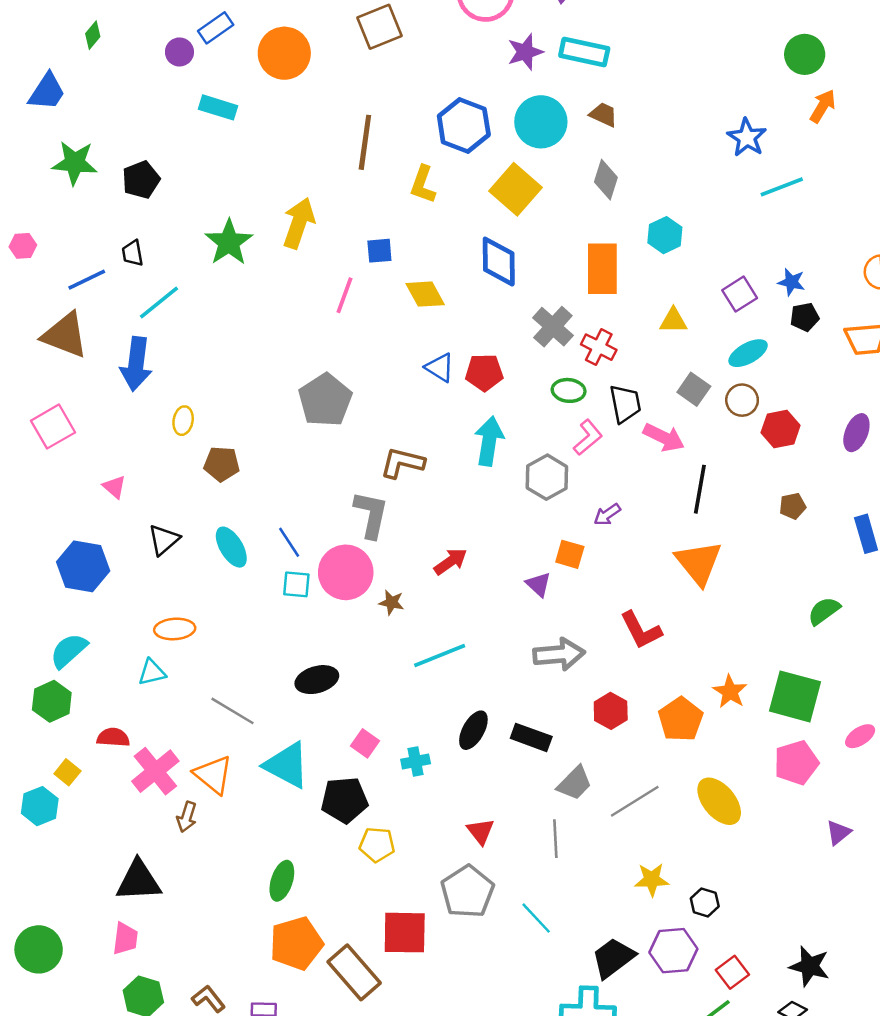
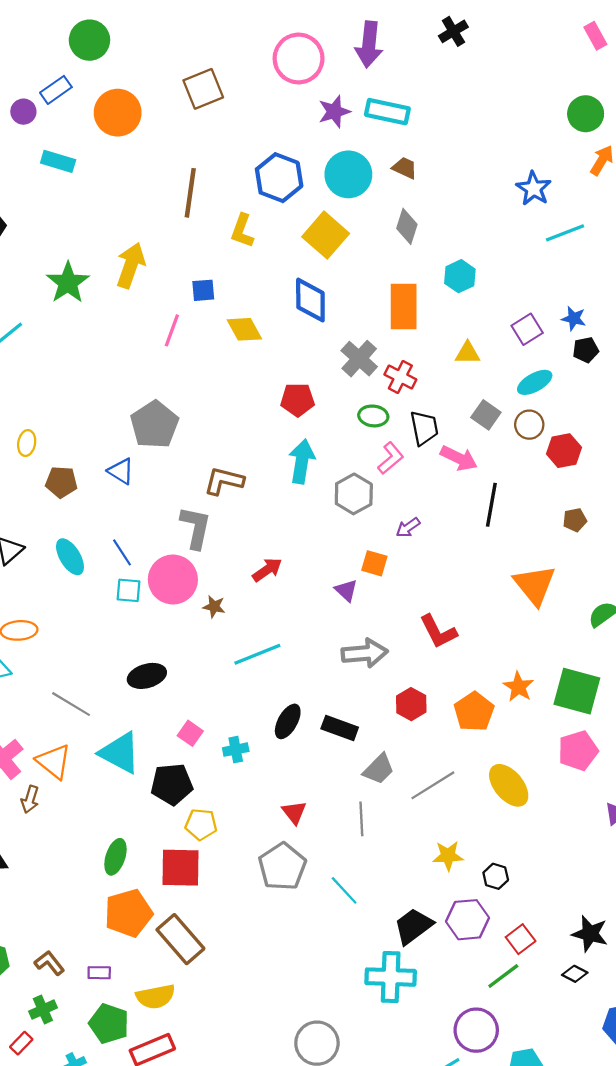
blue triangle: (440, 368) -> (121, 471), moved
orange triangle: (699, 563) -> (535, 585), moved
red square: (405, 933) -> (180, 868), moved

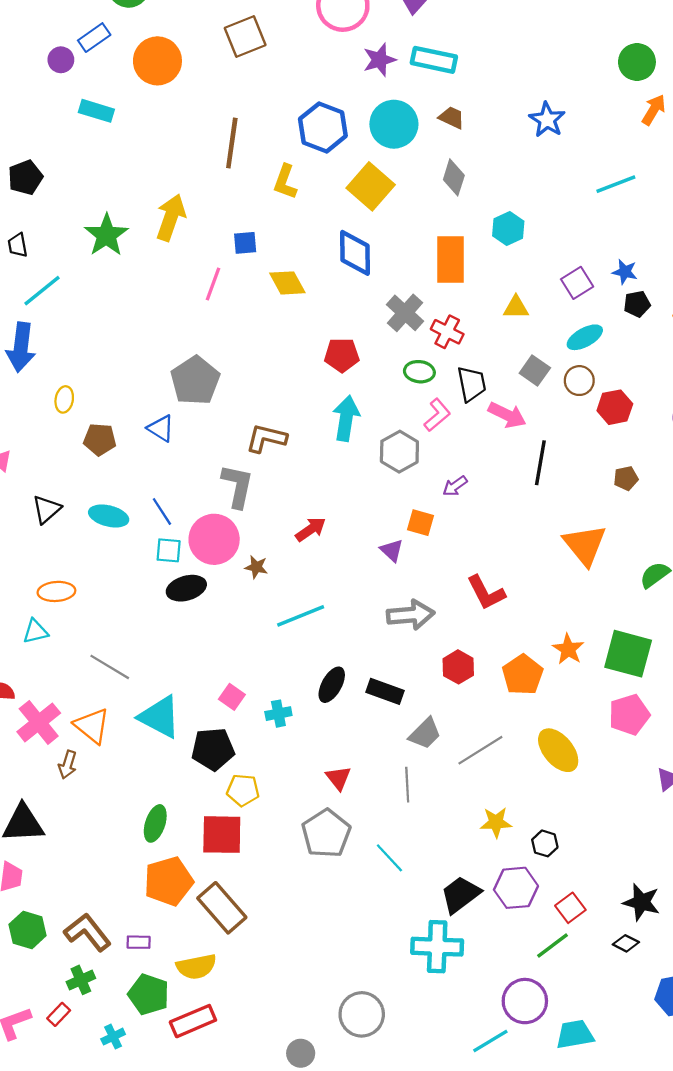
blue star: (534, 188) -> (547, 120), moved
cyan ellipse: (70, 557) -> (109, 516), turned -45
black ellipse: (147, 676) -> (186, 588), moved
brown L-shape: (49, 963) -> (88, 932), size x1.5

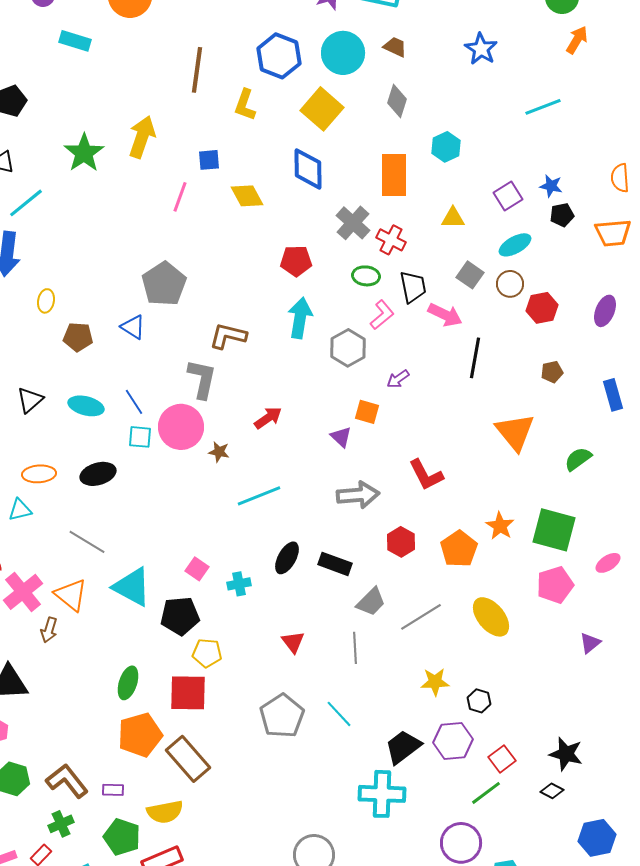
black ellipse: (186, 588) -> (98, 474), moved
gray pentagon: (326, 833) -> (282, 716), moved

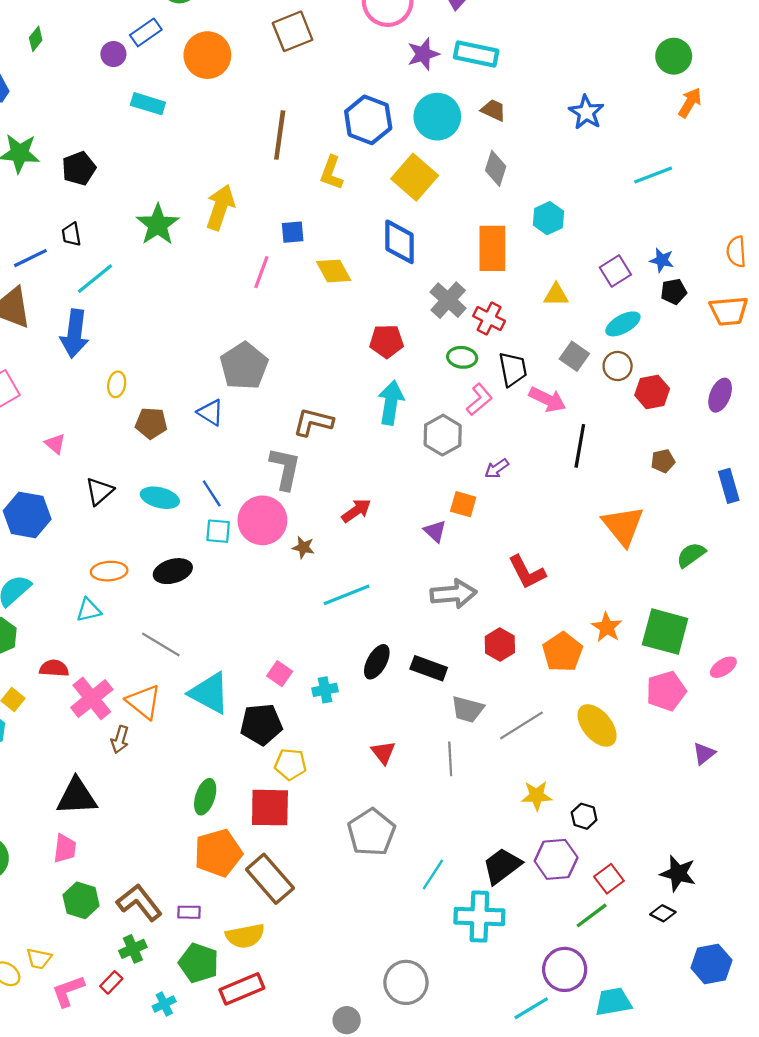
gray trapezoid: (371, 602) -> (468, 709), turned 60
cyan line: (339, 714) -> (433, 874), moved, turned 76

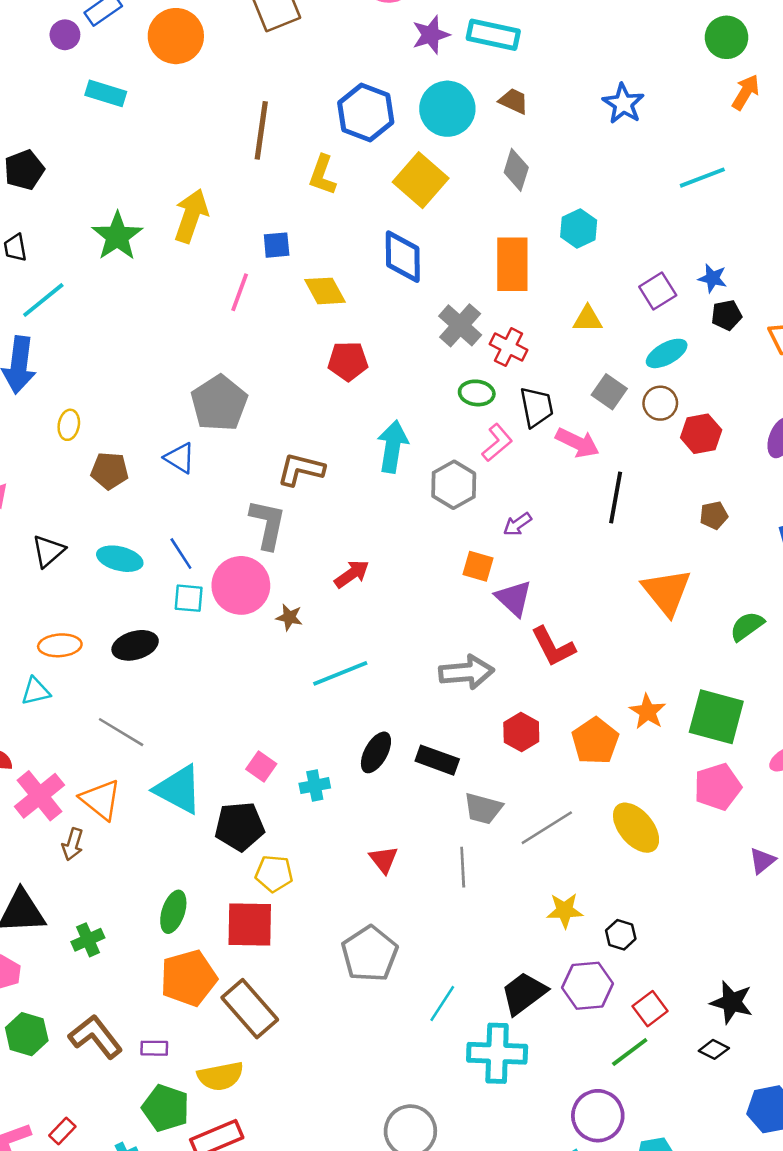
red pentagon: (387, 341) -> (348, 361), moved
purple triangle: (435, 531) -> (514, 598), moved, size x1.4
green cross: (133, 949) -> (88, 940), moved

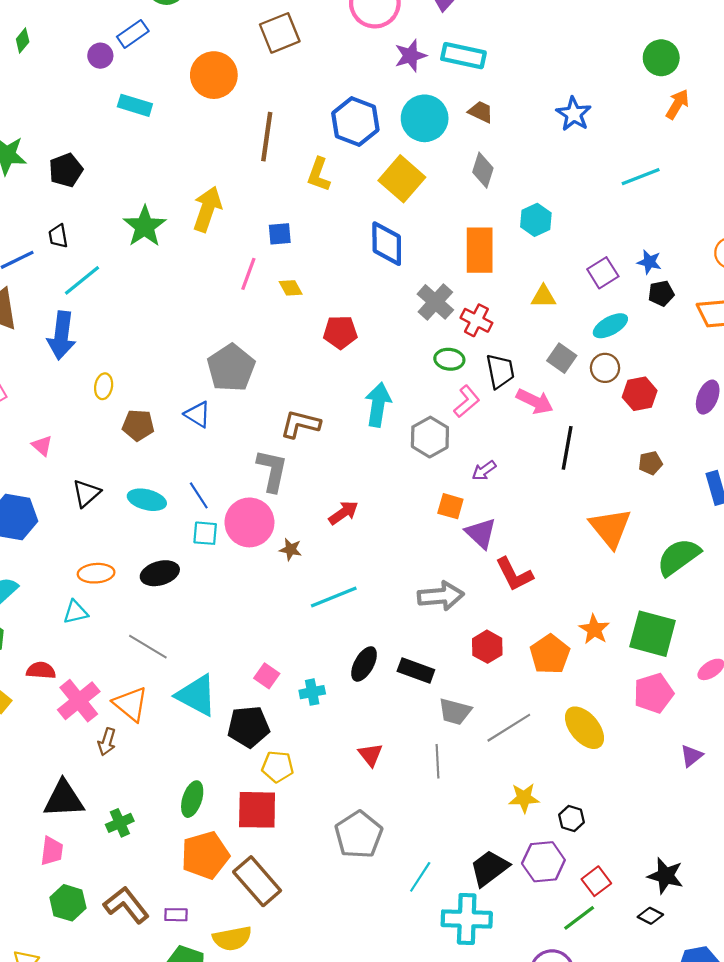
orange circle: (176, 36) -> (214, 75), moved
yellow diamond: (325, 291) -> (291, 288), moved, size x0.7
green semicircle: (747, 626) -> (678, 557), size x1.5

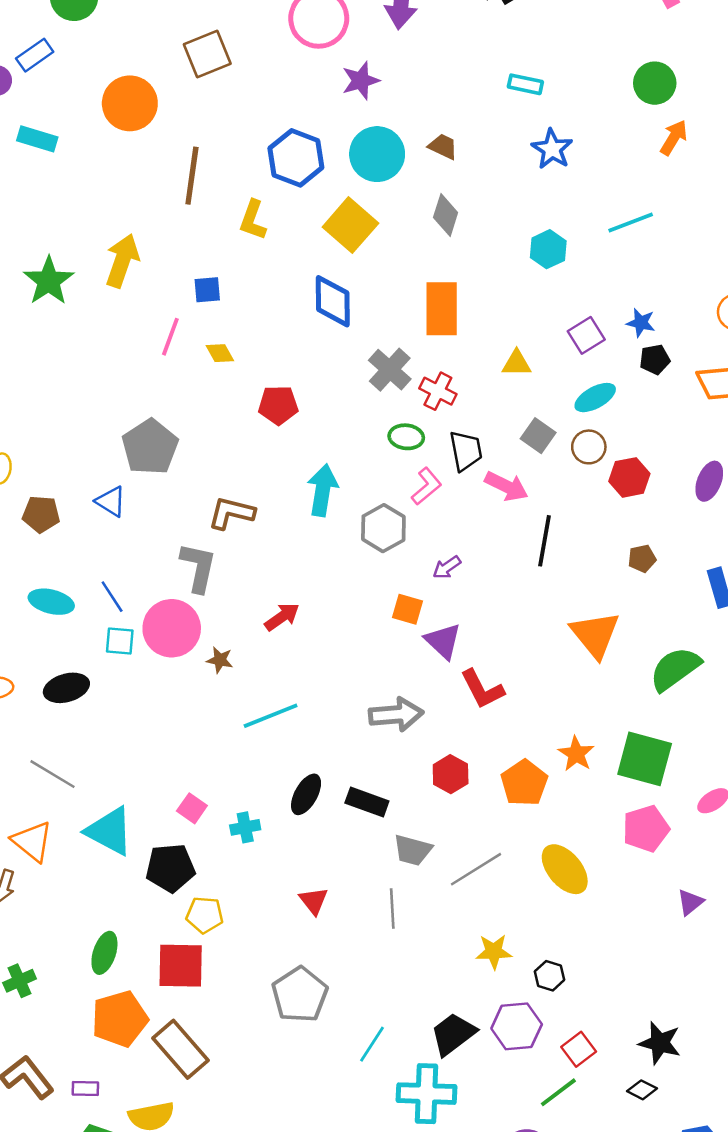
cyan rectangle: (463, 56) -> (525, 84), moved, size x0.7
cyan hexagon: (536, 220) -> (548, 249), moved

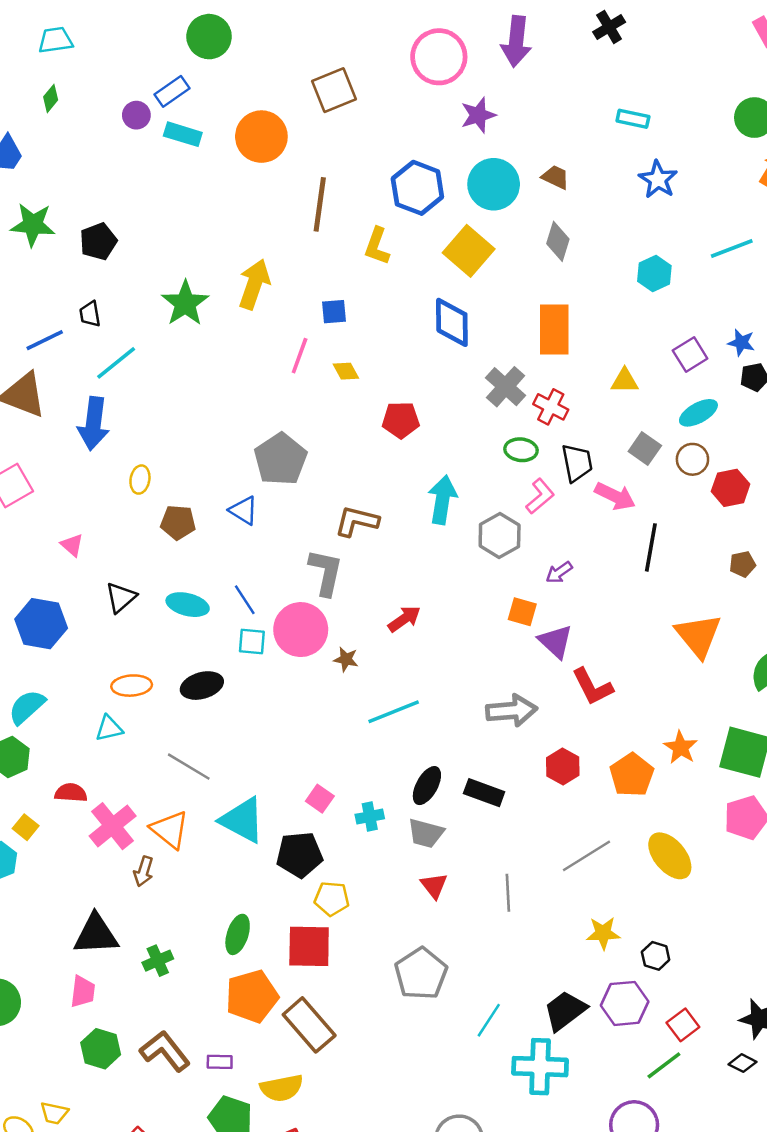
cyan rectangle: (37, 139) -> (183, 134), moved
gray trapezoid: (413, 850) -> (426, 833), moved

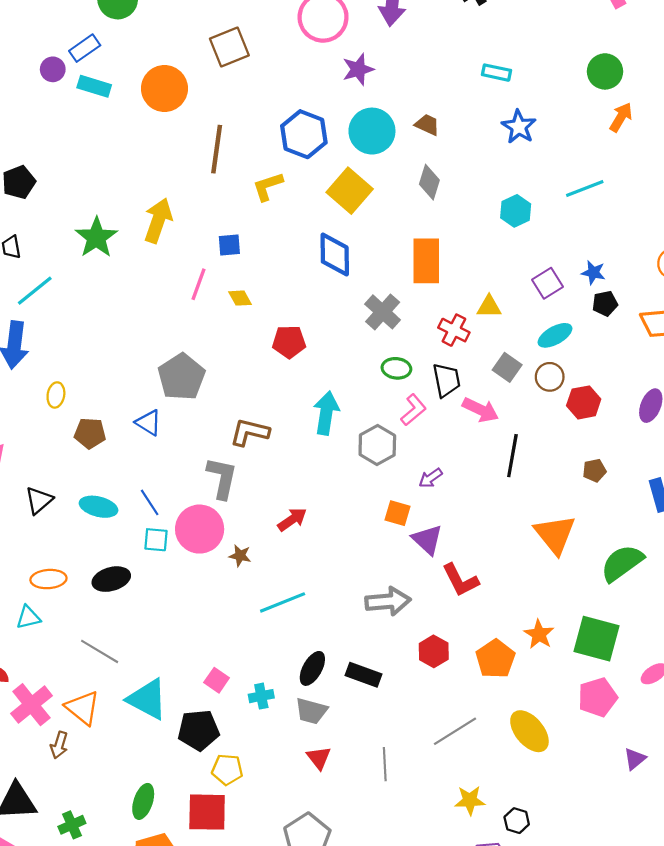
yellow L-shape: (377, 246) -> (268, 186), turned 52
red cross: (551, 407) -> (454, 330), moved

